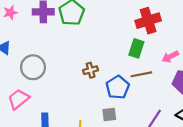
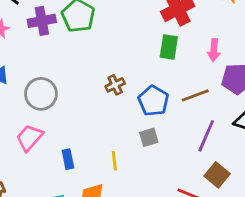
pink arrow: (170, 57) -> (214, 50), turned -49
brown line: (141, 74) -> (195, 95), moved

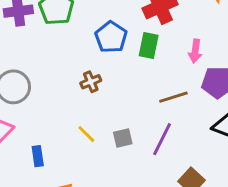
blue pentagon: (153, 101) -> (111, 37), moved
purple line: (206, 136) -> (162, 139), moved
yellow line: (114, 161) -> (86, 134), moved, turned -42

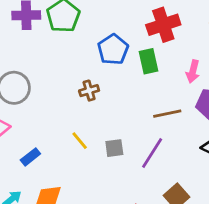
green rectangle: (149, 45) -> (149, 61), turned -30
blue rectangle: (38, 156) -> (30, 157), turned 54

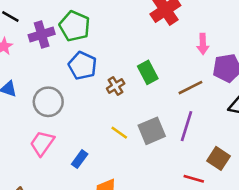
blue pentagon: (113, 49) -> (83, 66), moved
green rectangle: (149, 61) -> (148, 72), moved
gray square: (114, 148) -> (152, 131), size x1.5

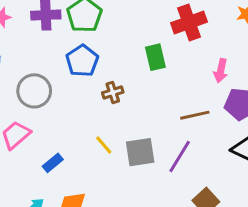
green rectangle: (148, 72) -> (155, 57), moved

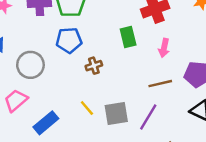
blue pentagon: (82, 61) -> (69, 40), turned 30
pink arrow: (221, 71) -> (164, 48), moved
blue rectangle: (53, 163) -> (46, 123), size x1.5

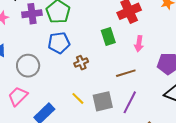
brown line: (160, 84) -> (126, 73), moved

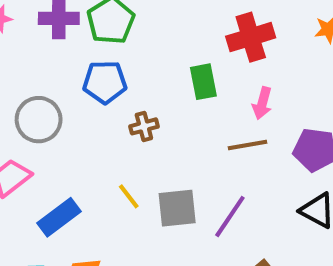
brown line: (126, 73) -> (247, 145), moved

